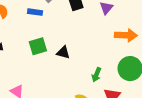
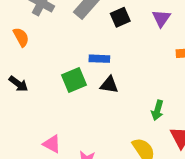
blue rectangle: (35, 12) -> (99, 59), moved

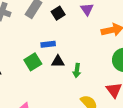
green arrow: (157, 110) -> (77, 71), moved

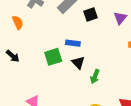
black triangle: (58, 61) -> (78, 63), turned 32

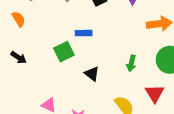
black triangle: (78, 63) -> (92, 74), moved
green arrow: (95, 77) -> (131, 63), moved

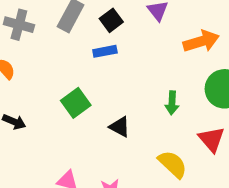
blue rectangle: (84, 33) -> (105, 51), moved

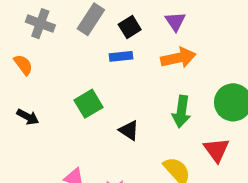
orange arrow: (201, 41) -> (178, 58), moved
green arrow: (172, 103) -> (181, 112), size x1.4

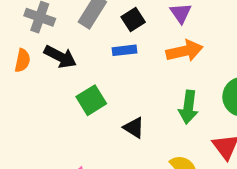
orange semicircle: (23, 65) -> (22, 60), turned 50
black arrow: (28, 117) -> (60, 57), moved, size x1.4

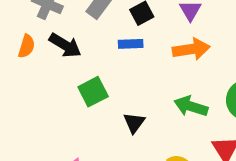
green arrow: (188, 107) -> (191, 106), turned 96
black triangle: (134, 128) -> (134, 123), turned 30

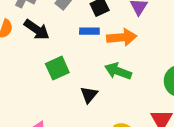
orange arrow: (191, 49) -> (122, 37), moved
green arrow: (191, 106) -> (118, 71), moved

